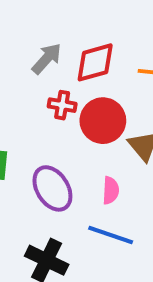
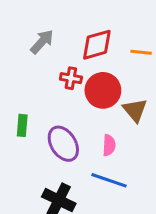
gray arrow: (47, 59) -> (42, 42), moved

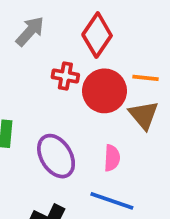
red diamond: (97, 45) -> (97, 35), turned -40
orange line: (141, 52) -> (145, 78), moved

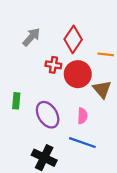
orange line: (145, 78) -> (106, 54), moved

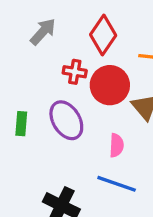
purple ellipse: (48, 115) -> (66, 120), moved

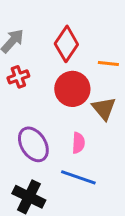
red cross: (75, 72) -> (18, 77), moved, turned -30
purple ellipse: (66, 120) -> (33, 144), moved

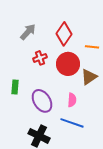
red cross: (18, 77) -> (40, 58), moved
brown triangle: (104, 108) -> (89, 77), turned 36

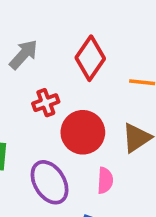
red circle: (68, 64) -> (83, 132), moved

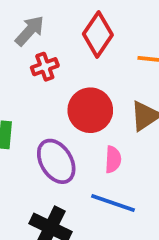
red cross: (46, 103) -> (45, 67), moved

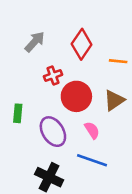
red cross: (45, 67) -> (53, 76), moved
pink semicircle: (113, 159) -> (92, 130), turned -36

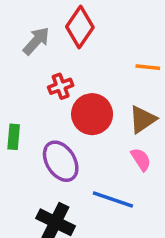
red diamond: (82, 44) -> (80, 27), moved
pink semicircle: (92, 130) -> (141, 159), moved

